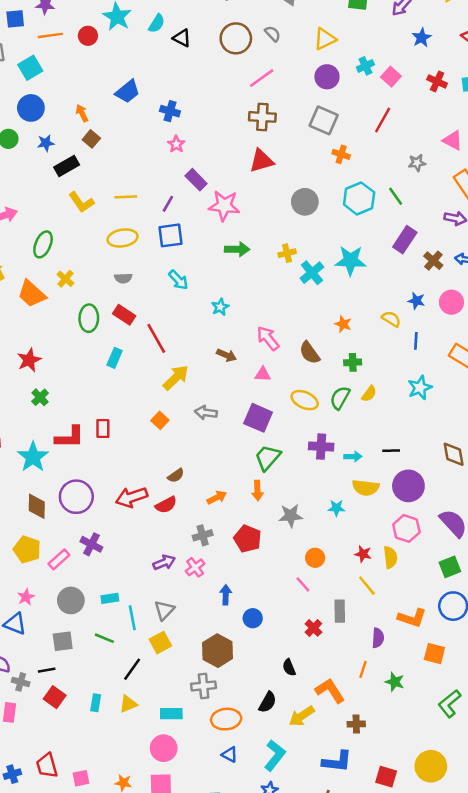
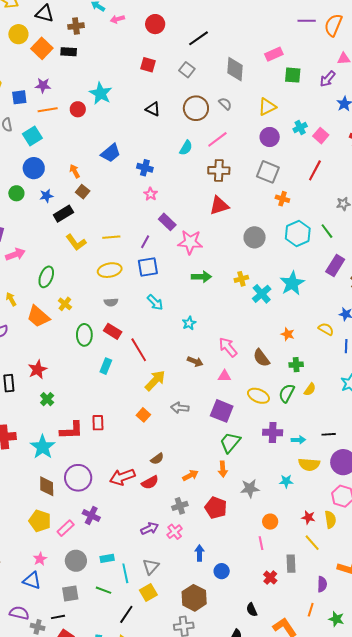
cyan semicircle: (157, 23) -> (186, 148), moved
cyan star: (350, 261) -> (292, 283), turned -30
pink line: (303, 584) -> (261, 543), turned 32

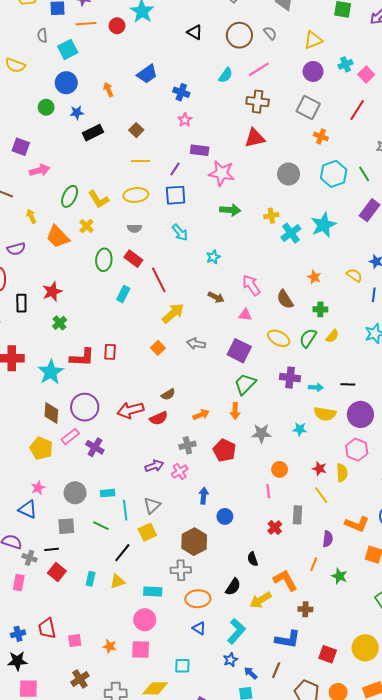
brown square: (83, 192) -> (136, 130), moved
purple rectangle: (167, 222) -> (200, 150), turned -42
yellow L-shape: (76, 242) -> (98, 199), moved
pink rectangle: (66, 528) -> (70, 437), moved

